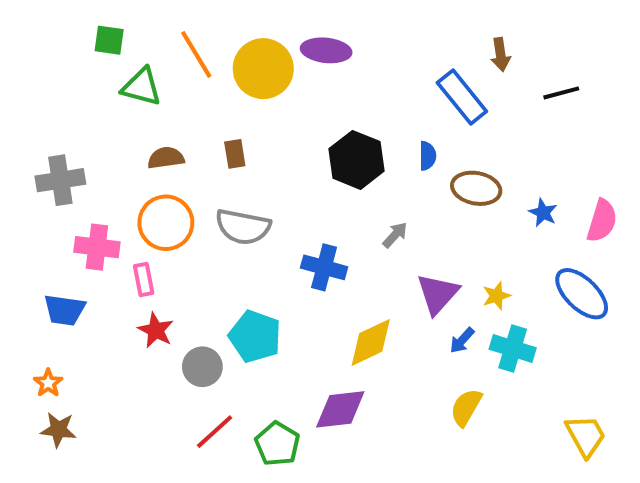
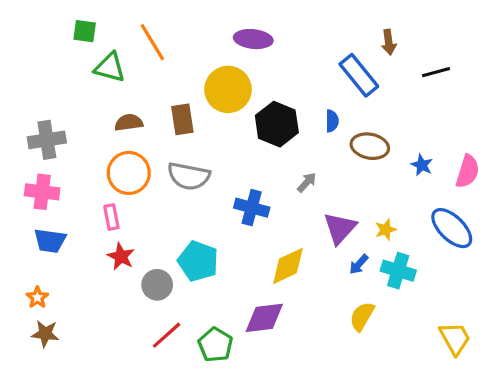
yellow circle: (263, 69) -> (228, 89), moved
brown rectangle: (235, 154) -> (182, 119), size x1.4
pink cross: (97, 247) -> (42, 192), moved

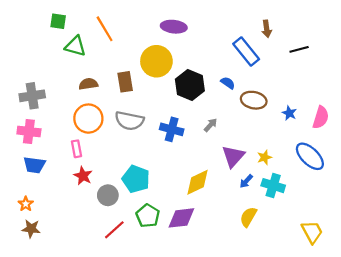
blue semicircle: (332, 121) -> (228, 83), turned -56
blue cross: (252, 208) -> (172, 129), moved
green pentagon: (215, 345) -> (148, 216), moved

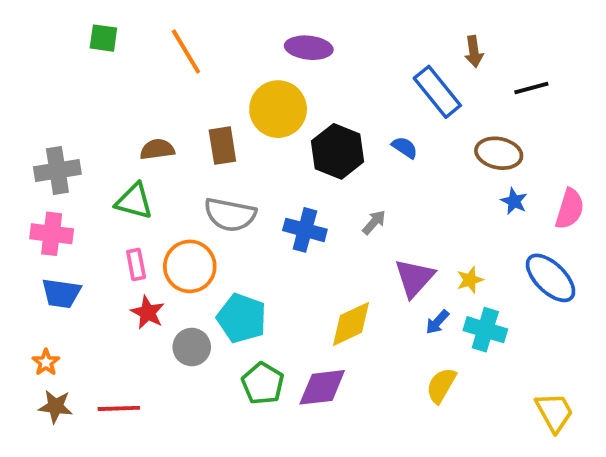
green triangle: (75, 46) -> (134, 201), moved
brown ellipse: (254, 100) -> (499, 153), moved
orange circle: (88, 119) -> (190, 266), moved
red line: (114, 230) -> (119, 408), moved, turned 40

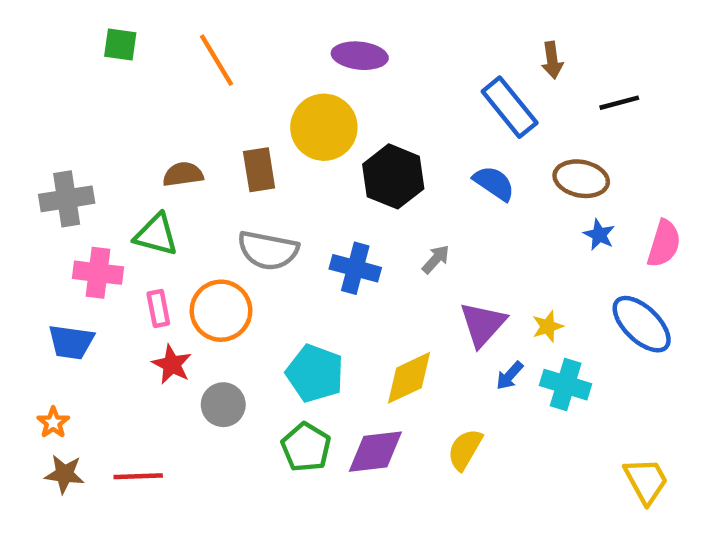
blue semicircle: (405, 147) -> (494, 183), moved, size x1.4
pink cross: (52, 234) -> (98, 273), moved
cyan pentagon: (242, 318) -> (315, 373), moved
yellow semicircle: (441, 385) -> (465, 449), moved

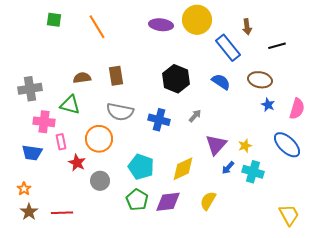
yellow circle: (324, 127) -> (197, 20), moved
pink rectangle: (158, 308) -> (61, 142), moved
brown star: (64, 474) -> (29, 212), turned 30

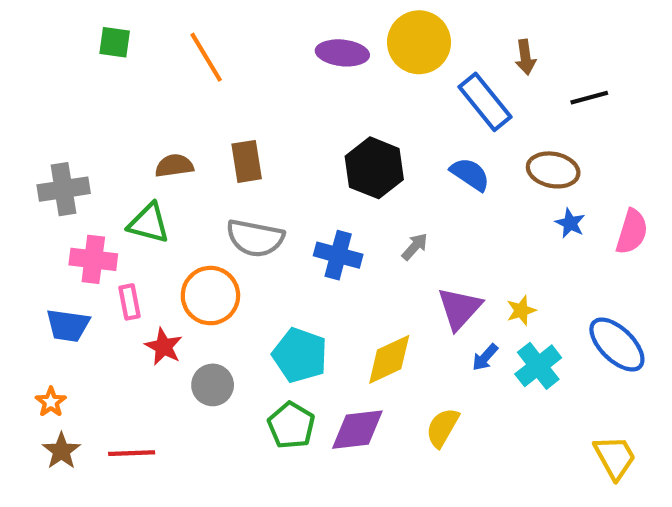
blue ellipse: (287, 145) -> (617, 345), moved
cyan cross: (253, 172) -> (538, 366), turned 35

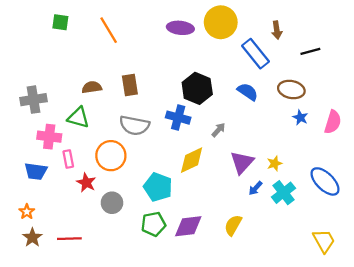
blue cross: (338, 255) -> (178, 118), moved
yellow diamond: (389, 359) -> (192, 160), moved
green pentagon: (291, 425) -> (153, 224), turned 30

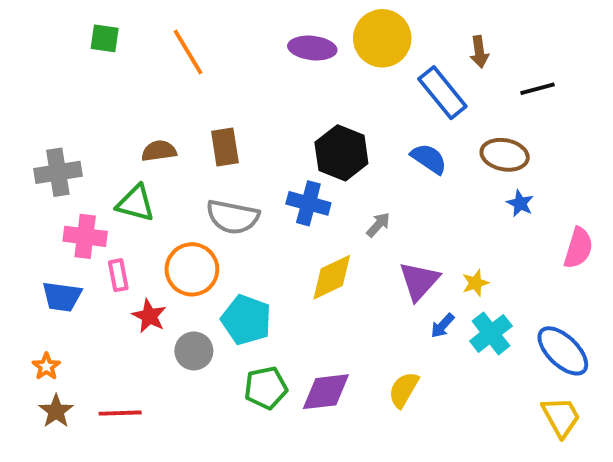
pink semicircle: (333, 122) -> (578, 248), moved
blue ellipse: (325, 181) -> (563, 351), moved
cyan pentagon: (158, 187) -> (246, 320), moved

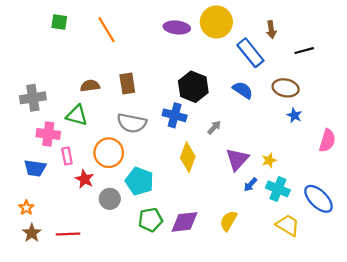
yellow diamond: (332, 277) -> (188, 157), turned -44
cyan cross: (491, 333) -> (278, 189), turned -30
yellow trapezoid: (561, 417) -> (288, 225), moved, turned -30

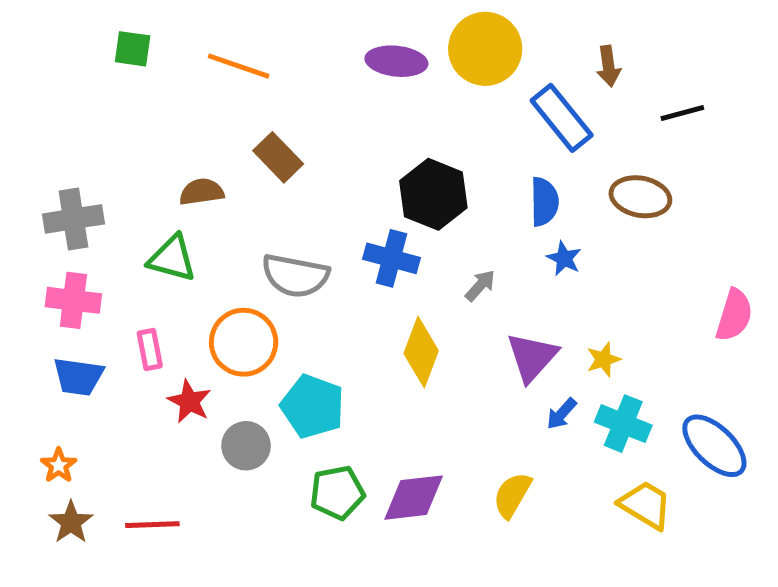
orange line: (106, 30) -> (239, 66), turned -40
brown rectangle: (127, 83) -> (278, 157), moved, turned -35
blue semicircle: (243, 90) -> (544, 202), turned 55
blue star: (294, 115) -> (564, 258), moved
pink cross: (48, 134) -> (73, 300), moved

